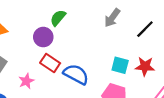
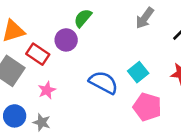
red rectangle: (50, 63) -> (38, 54), moved
cyan square: (120, 65) -> (138, 72), moved, turned 36

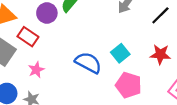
purple circle: (66, 40) -> (47, 13), moved

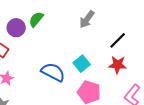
black line: (160, 15) -> (118, 40), moved

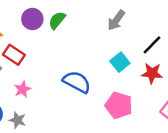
purple circle: (16, 28) -> (32, 19), moved
cyan square: (82, 64) -> (120, 62), moved

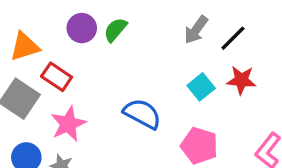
black line: (152, 45) -> (233, 38), moved
red star: (152, 73) -> (241, 80), moved
pink star: (22, 89) -> (68, 124), size x1.5

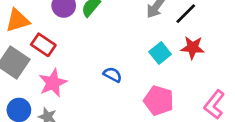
blue semicircle: (142, 114) -> (113, 75), size x0.6

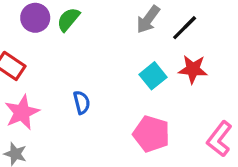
blue semicircle: (113, 75) -> (82, 102), moved, turned 48

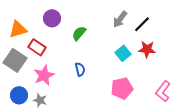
green semicircle: (68, 19) -> (79, 33), moved
pink pentagon: (151, 134) -> (122, 88), turned -30

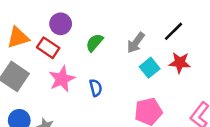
gray arrow: (120, 19) -> (136, 43), moved
red rectangle: (37, 47) -> (48, 48), moved
pink star: (44, 75) -> (62, 79), moved

